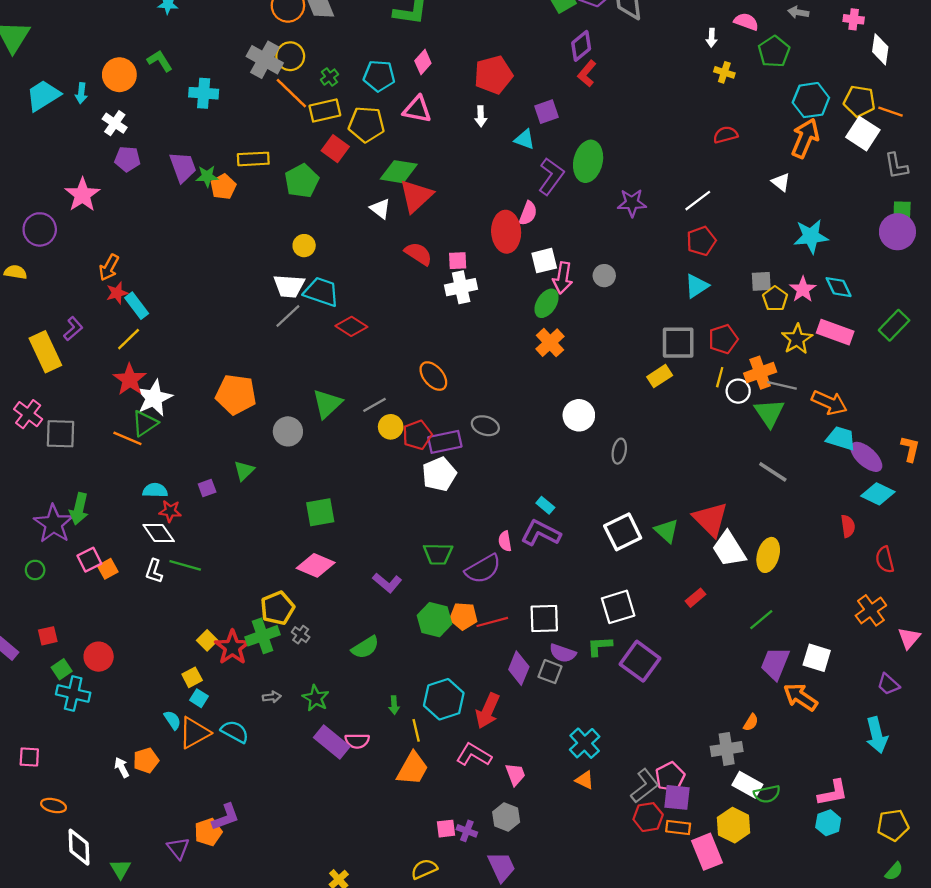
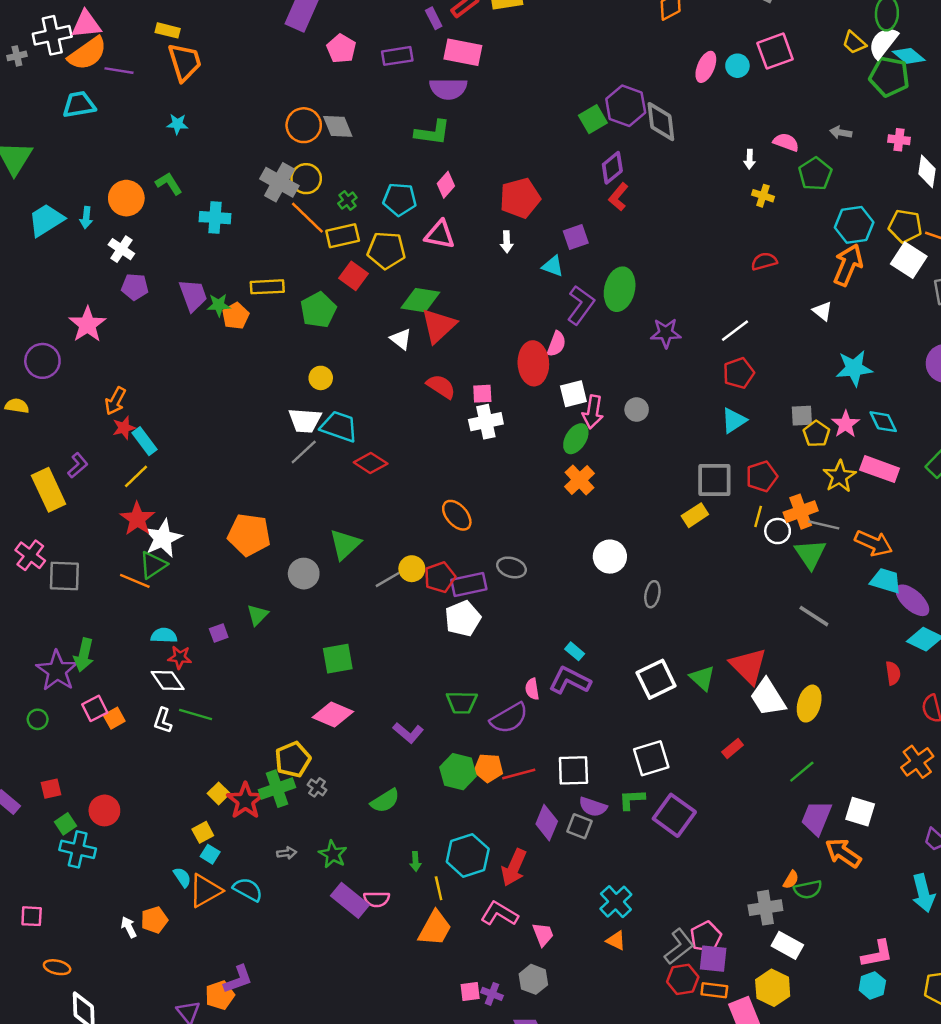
gray line: (374, 405) -> (388, 580), moved
green semicircle: (767, 794) -> (808, 889), moved

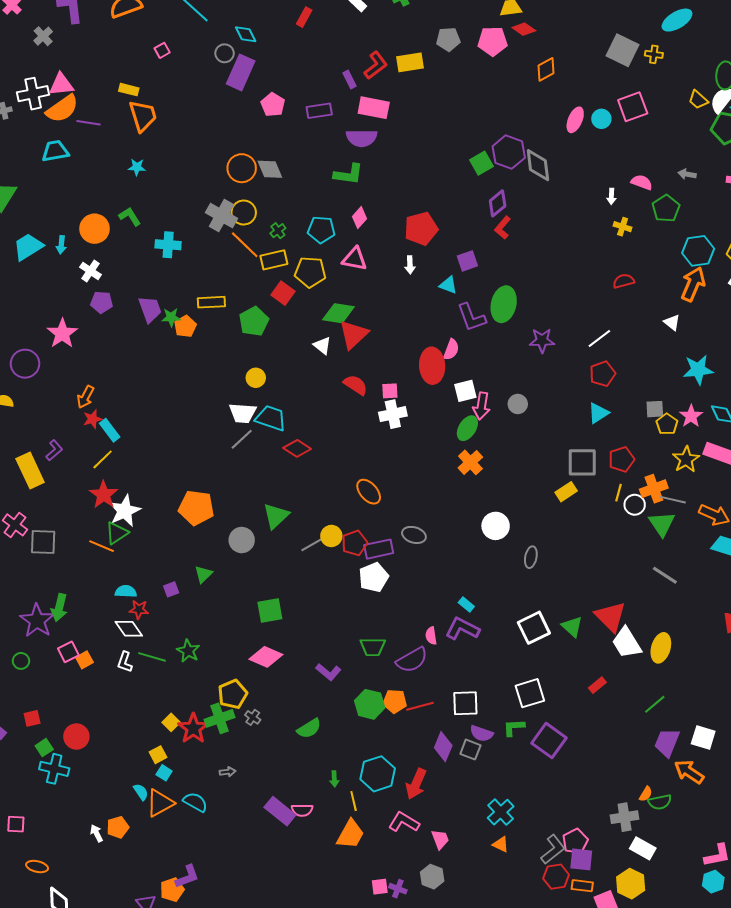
purple L-shape: (581, 305) -> (471, 317), turned 124
green star: (333, 854) -> (188, 651), moved

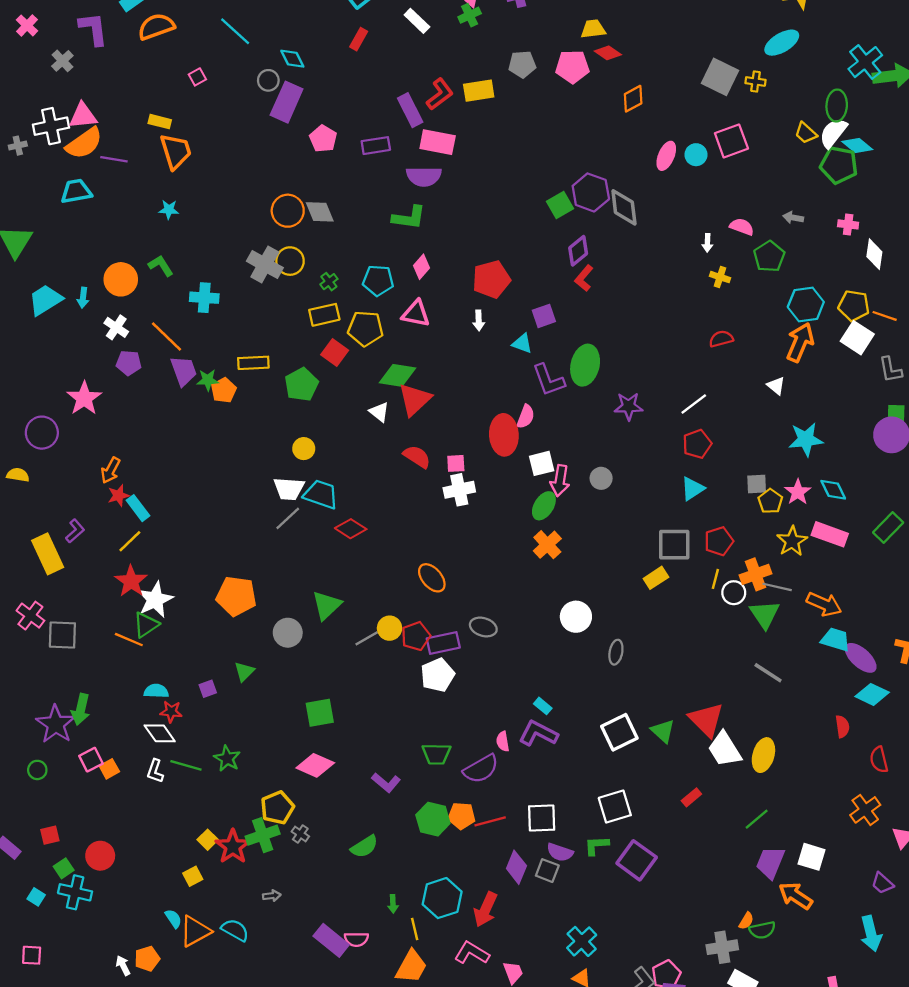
purple rectangle: (349, 79) -> (410, 110), size x1.6
orange line: (245, 245) -> (167, 337), moved
cyan square: (164, 773) -> (36, 897), moved

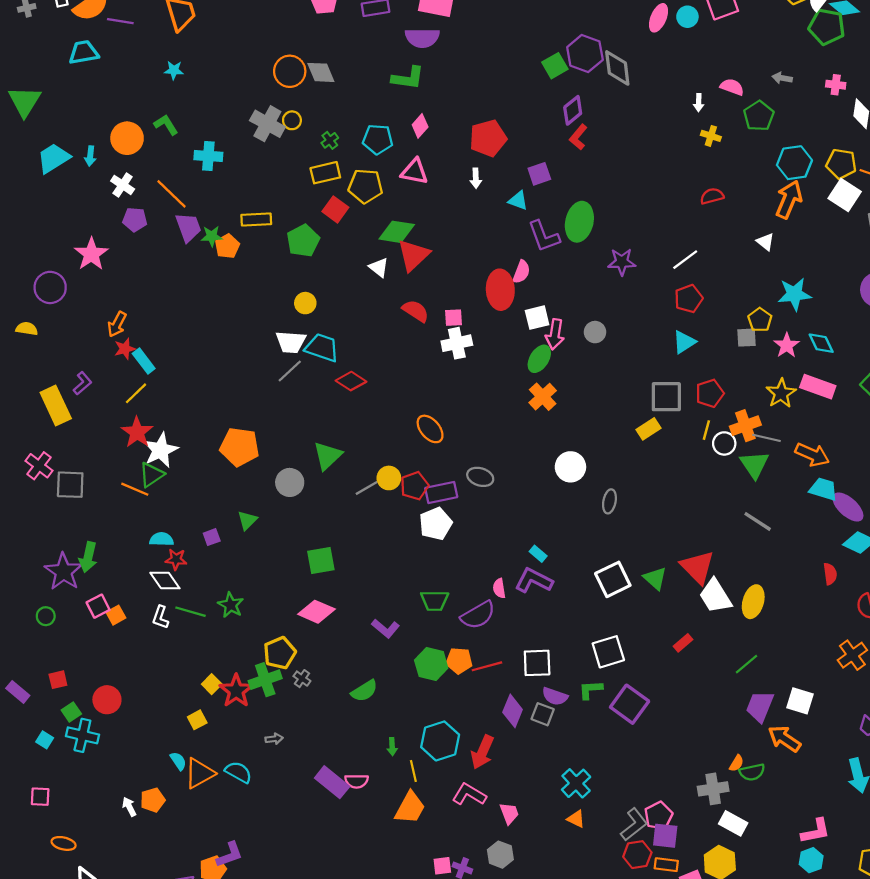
yellow circle: (290, 261) -> (292, 120), size x0.7
yellow pentagon: (770, 501) -> (760, 320), moved

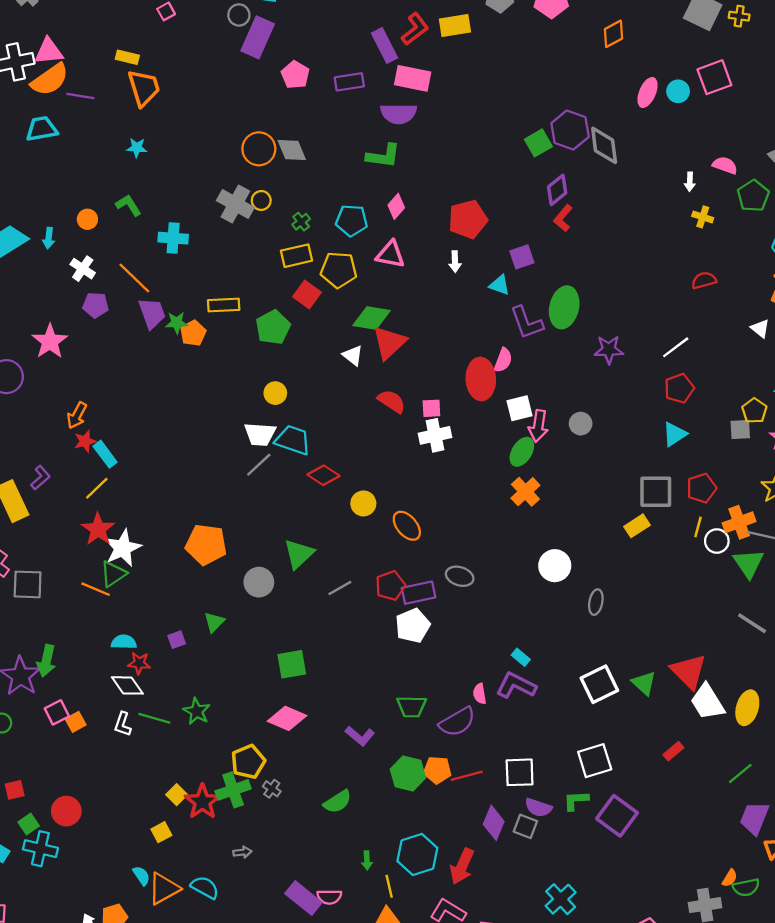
orange circle: (127, 138) -> (87, 219), size x0.6
yellow circle: (389, 478) -> (363, 503), moved

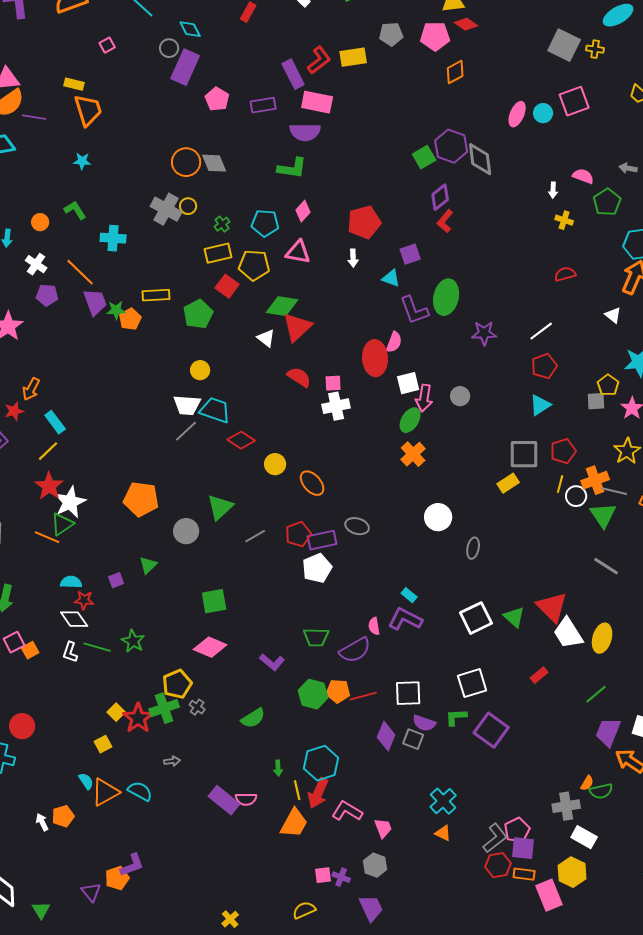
orange diamond: (613, 34) -> (455, 72), moved
red star: (85, 441) -> (14, 411), moved
red arrow: (462, 866) -> (318, 793), moved

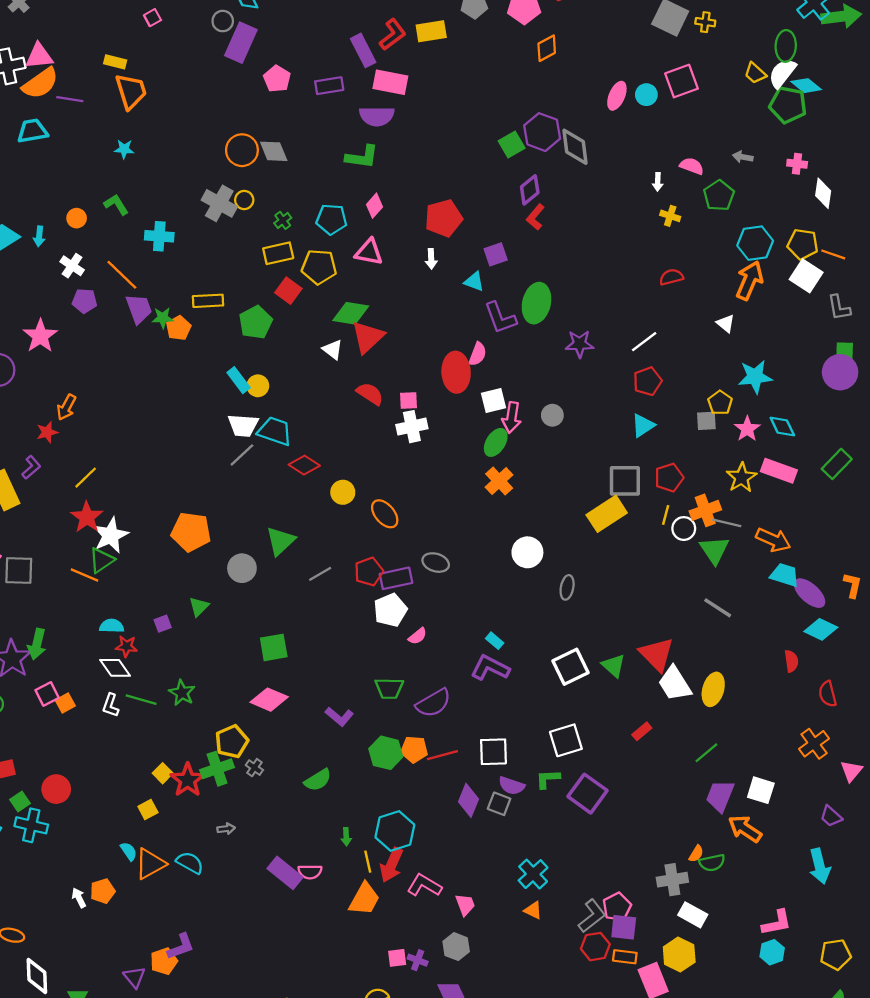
cyan rectangle: (55, 422) -> (239, 380), moved
yellow rectangle: (508, 483) -> (607, 514), size x1.6
pink semicircle: (374, 626) -> (418, 636), moved, turned -120

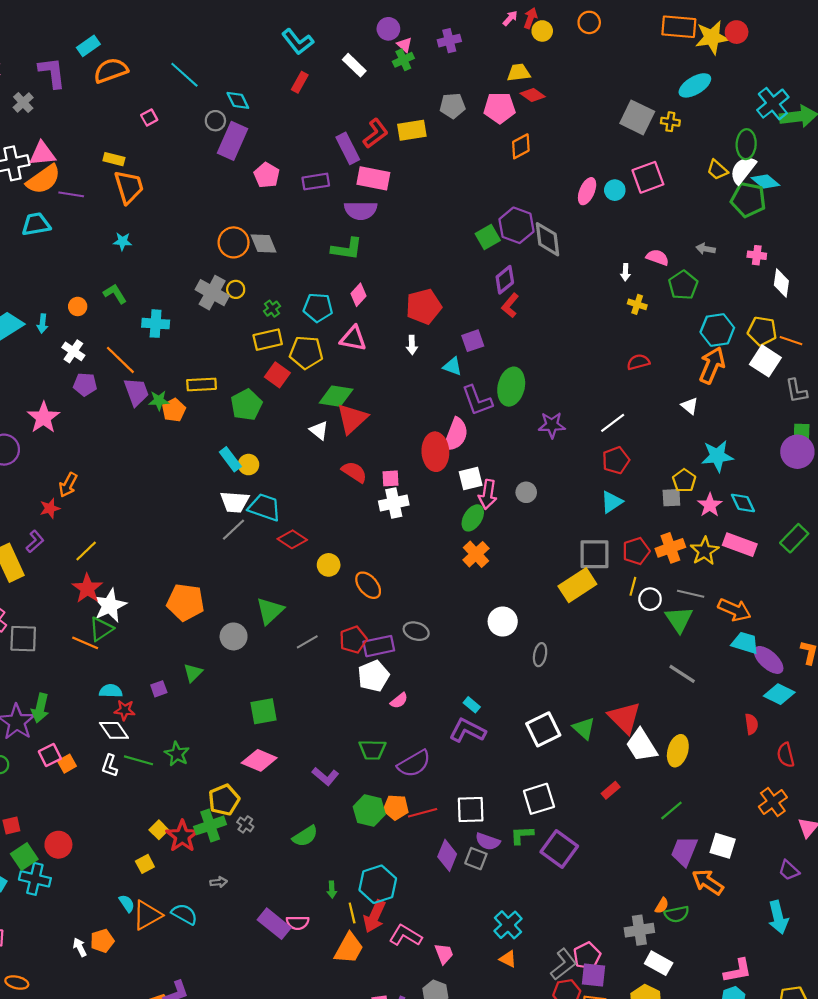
pink semicircle: (478, 354) -> (456, 435), size x1.5
orange cross: (705, 510) -> (670, 548), moved
green square: (20, 802) -> (24, 856), size x1.4

